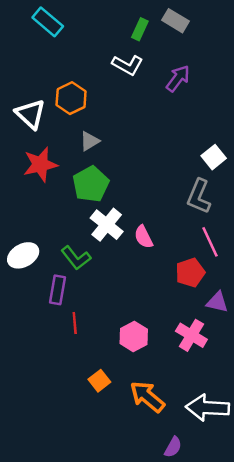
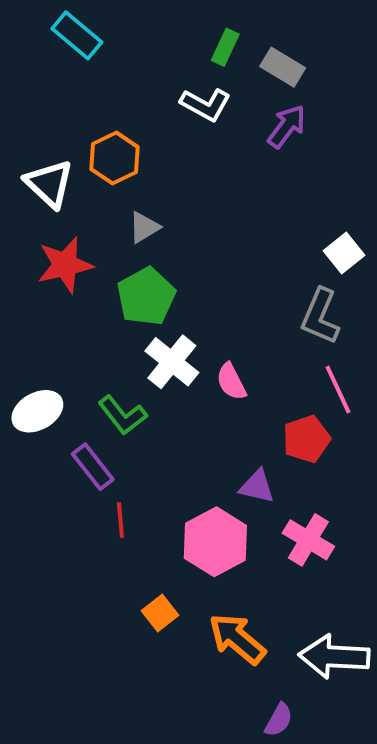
gray rectangle: (175, 21) -> (283, 67), moved
purple rectangle: (58, 290) -> (93, 467), turned -48
purple triangle: (217, 302) -> (257, 486), moved
pink hexagon: (134, 336) -> (215, 542), size x1.4

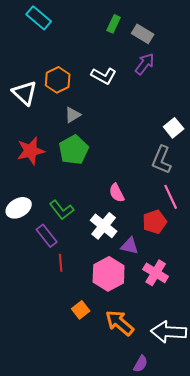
white L-shape: (206, 105) -> (104, 76), moved
red star: (65, 265) -> (31, 151), moved
white cross: (172, 362) -> (104, 226), moved

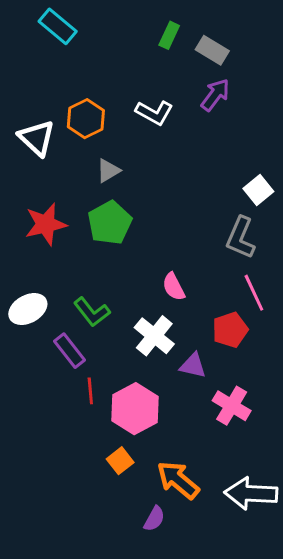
pink hexagon: (109, 274) -> (135, 409), moved
purple semicircle: (141, 364) -> (154, 519), moved

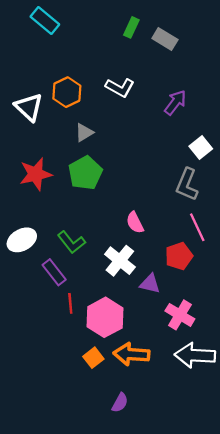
purple arrow: (215, 95) -> (175, 103), moved
orange arrow: (178, 480) -> (131, 354), moved, turned -36
white arrow: (251, 493) -> (195, 355), moved

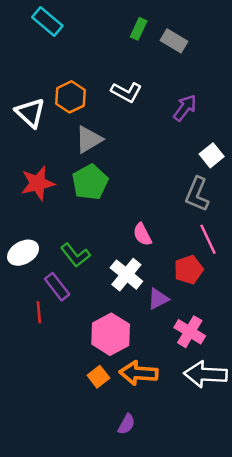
gray triangle: (84, 133) -> (89, 139), size x1.4
purple triangle: (150, 284) -> (158, 299), turned -40
red line: (70, 303) -> (39, 312), moved

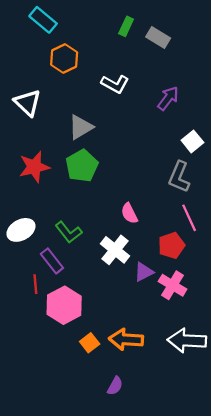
orange hexagon: (70, 97) -> (64, 58), moved
pink cross: (190, 332) -> (173, 285), moved
pink hexagon: (111, 334) -> (64, 305), moved

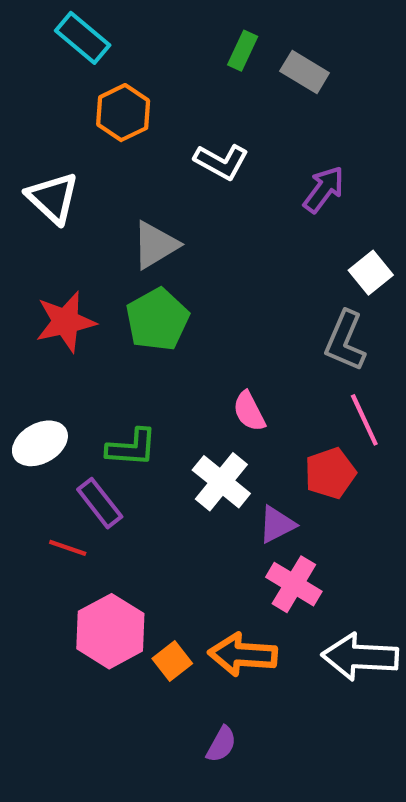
green L-shape: (69, 232) -> (132, 448), turned -48
red line: (35, 284) -> (68, 548), turned -66
pink cross: (173, 285) -> (294, 584), moved
pink hexagon: (64, 305) -> (110, 631), moved

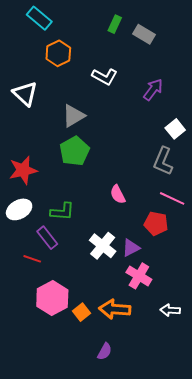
red star: (66, 322) -> (23, 170), moved
pink line: (364, 420) -> (172, 198), turned -40
red pentagon: (330, 473) -> (156, 224), turned 30
white cross: (221, 482) -> (103, 246), moved
white arrow: (360, 657) -> (170, 310), size x0.6

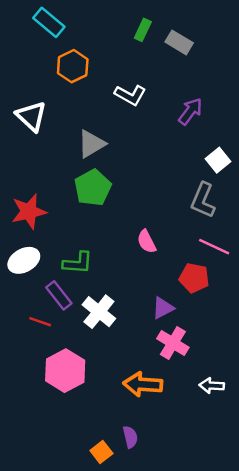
white cross: (103, 246) -> (99, 312), moved
orange square: (81, 312) -> (101, 452), moved
purple semicircle: (105, 351) -> (130, 437), turned -42

